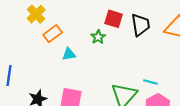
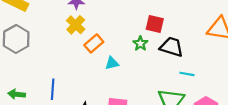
black trapezoid: (141, 25) -> (172, 47), moved, turned -60
cyan line: (151, 82) -> (187, 74), moved

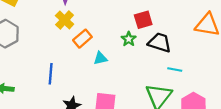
red square: (155, 24) -> (143, 20), turned -30
blue line: (53, 89) -> (51, 74), moved

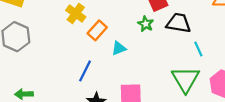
cyan line: (175, 70) -> (198, 49), turned 64
blue line: (51, 74) -> (85, 71), moved, turned 30

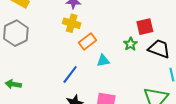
yellow cross: (76, 14) -> (72, 23), turned -30

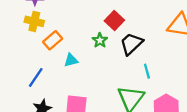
red square: (145, 27) -> (114, 21), turned -30
black trapezoid: (159, 49) -> (131, 44), turned -60

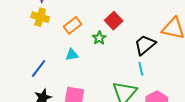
orange rectangle: (53, 40) -> (73, 25), moved
black trapezoid: (131, 44) -> (145, 45), moved

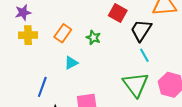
red square: (114, 21) -> (118, 13), moved

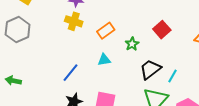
black trapezoid: (141, 30) -> (150, 69), moved
cyan line: (144, 55) -> (173, 76), turned 40

